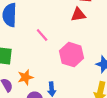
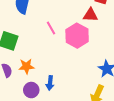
pink hexagon: (71, 55) -> (77, 36), moved

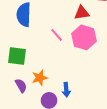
red triangle: (90, 15) -> (82, 13), moved

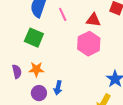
pink line: (57, 35) -> (63, 14), moved
green square: (17, 56) -> (34, 38), moved

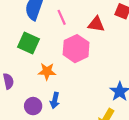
pink hexagon: (89, 44) -> (76, 49), moved
orange star: (36, 69) -> (47, 71), moved

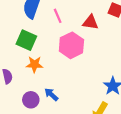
orange star: (47, 71) -> (34, 64), moved
blue arrow: (55, 100) -> (51, 94), turned 120

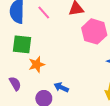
pink hexagon: (71, 45) -> (94, 31), moved

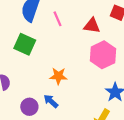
orange star: (37, 64) -> (58, 76), moved

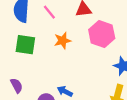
orange star: (58, 76) -> (63, 41), moved

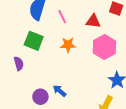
purple semicircle: (17, 86) -> (19, 64), moved

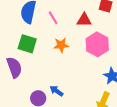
purple semicircle: (19, 64) -> (14, 67), size x1.5

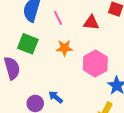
pink hexagon: (97, 44) -> (95, 63), moved

